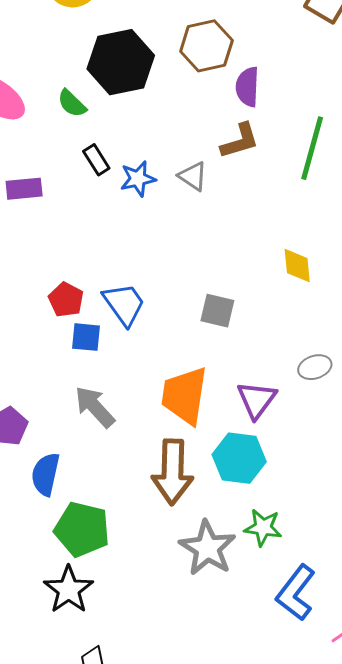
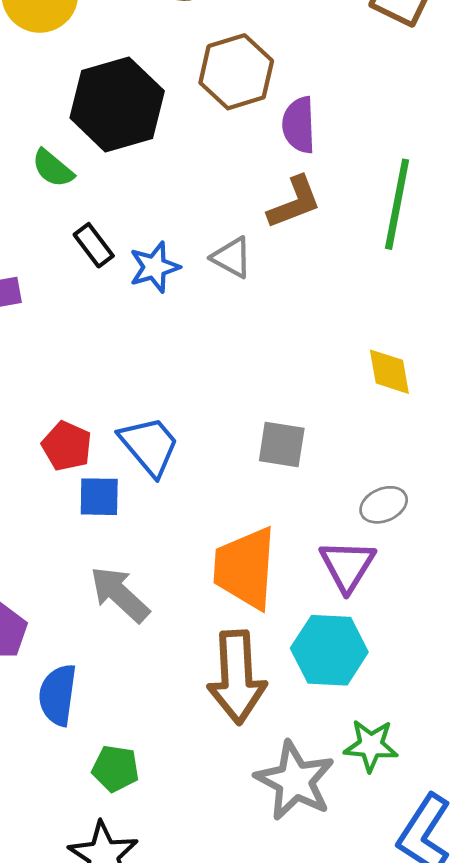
gray ellipse: (315, 367) -> (384, 505), moved
green pentagon: (82, 529) -> (115, 769), size x0.6

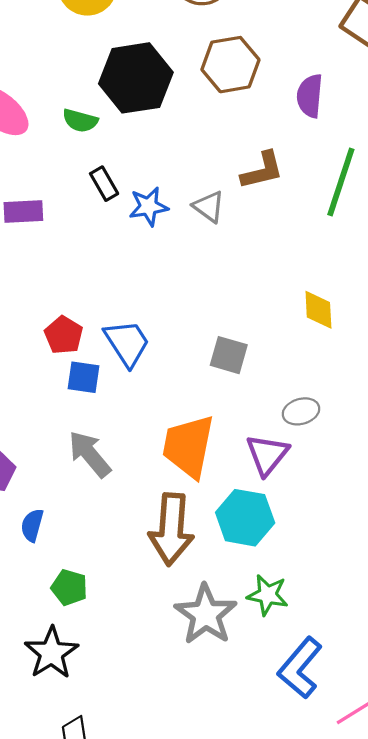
purple semicircle: (299, 125) -> (310, 96), moved
green semicircle: (53, 168) -> (80, 121), turned -32
blue semicircle: (58, 695) -> (32, 525), size x0.7

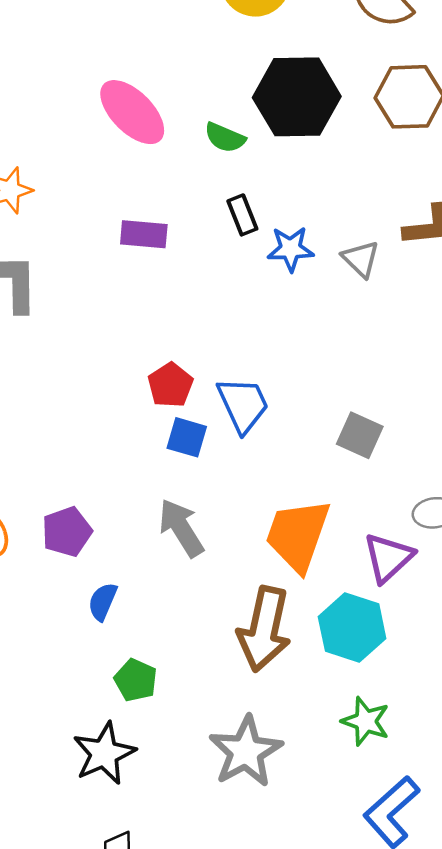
gray star: (206, 614) -> (246, 752), moved

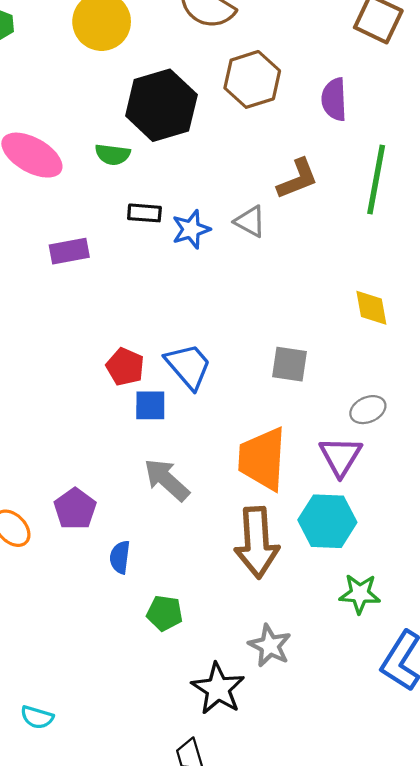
black rectangle: (242, 215) -> (144, 213), turned -48
gray star: (246, 752) -> (270, 646), size x0.7
black star: (104, 753) -> (218, 689), moved

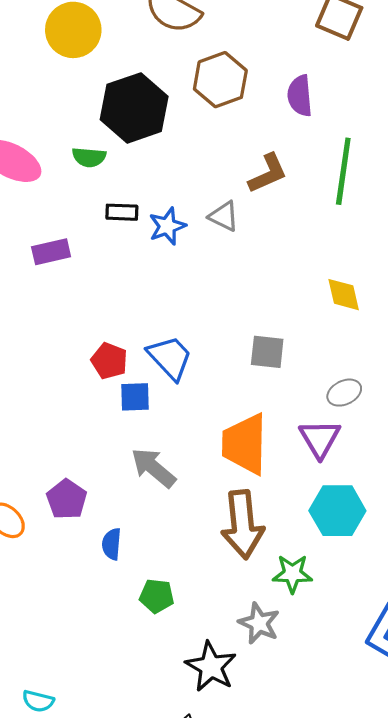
cyan hexagon: (327, 521) -> (337, 511), moved
green star: (360, 594) -> (292, 574), moved

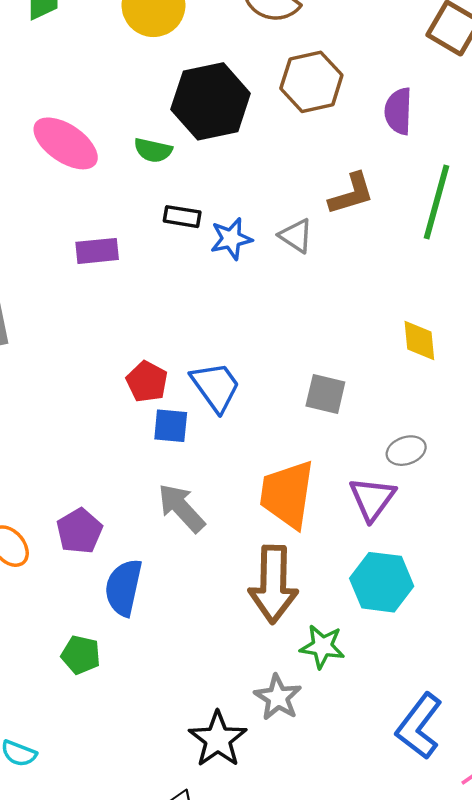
blue semicircle: (112, 544) -> (124, 588), size x1.6
green pentagon: (157, 596) -> (81, 655), moved

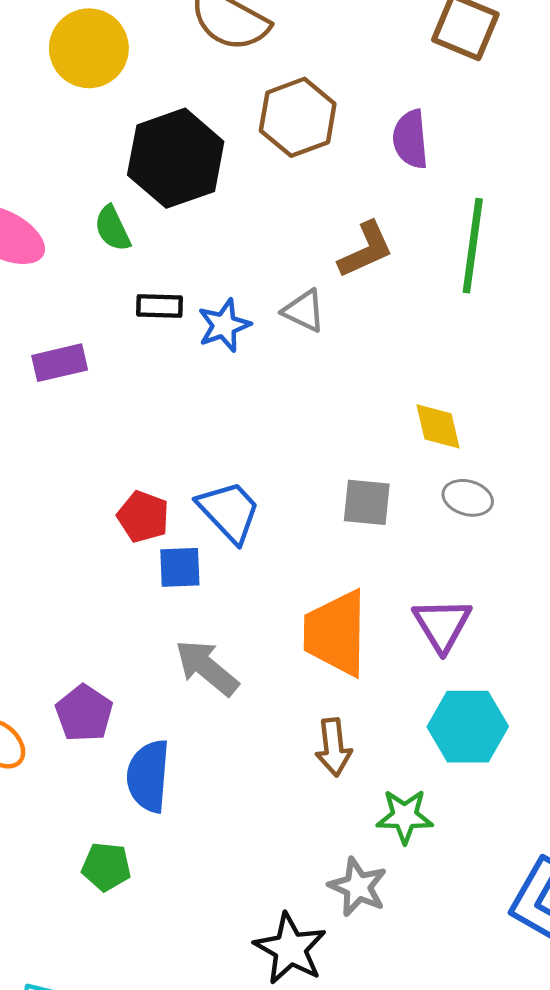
green semicircle: (153, 150) -> (112, 228), turned 60
yellow diamond: (419, 340) -> (438, 426), moved
gray ellipse: (406, 451) -> (468, 498), moved, turned 42
brown arrow: (273, 584) -> (333, 747), size x0.6

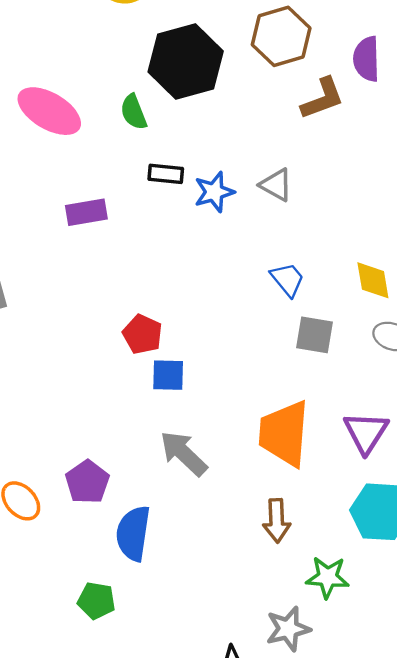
brown L-shape: (366, 250) -> (322, 98), moved
blue trapezoid: (229, 511) -> (287, 279), moved, size x0.7
gray star: (358, 887) -> (288, 629), turned 30

